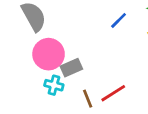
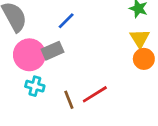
blue line: (119, 20) -> (66, 21), moved
gray rectangle: (71, 68) -> (53, 51), moved

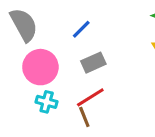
gray rectangle: (53, 51) -> (93, 63), moved
red line: (95, 94) -> (90, 97), moved

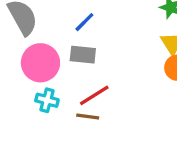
gray rectangle: (93, 63) -> (83, 55), moved, turned 30
brown line: (84, 117) -> (88, 117), turned -60

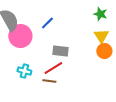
gray rectangle: (83, 55) -> (60, 51), moved
pink circle: (40, 63) -> (20, 36), moved

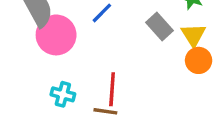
gray rectangle: (60, 51) -> (160, 26), moved, turned 42
red line: (53, 68) -> (112, 89), turned -54

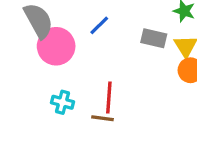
gray rectangle: (160, 26) -> (154, 38), turned -35

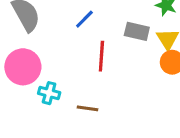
pink circle: (56, 46) -> (23, 67), moved
red line: (109, 97) -> (101, 56), moved

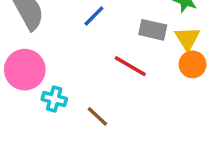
red line: (101, 56) -> (130, 66), moved, turned -64
brown line: (88, 108) -> (97, 116), turned 35

